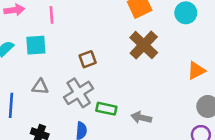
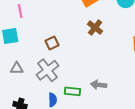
brown cross: (144, 45) -> (95, 28), size x0.7
green rectangle: (106, 109) -> (72, 91), moved

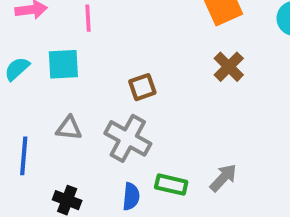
gray cross: (47, 70) -> (128, 138), turned -30
gray arrow: (99, 85) -> (223, 178), turned 119

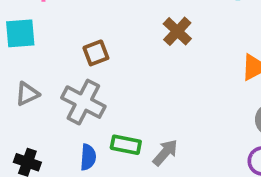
gray triangle: (69, 128) -> (27, 94), turned -30
gray arrow: (223, 178) -> (165, 153), moved

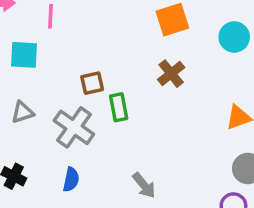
green rectangle: (126, 145) -> (119, 107), moved, turned 60
gray arrow: (165, 153) -> (144, 185), turned 92

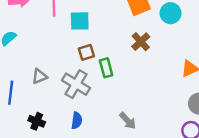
cyan circle: (234, 37) -> (171, 13), moved
cyan square: (24, 55) -> (80, 21), moved

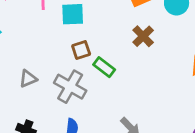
green rectangle: (106, 68) -> (104, 67), turned -36

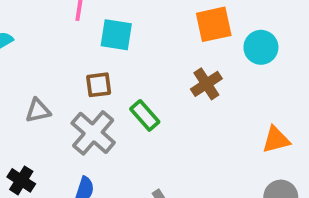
brown square: (81, 50) -> (99, 85), moved

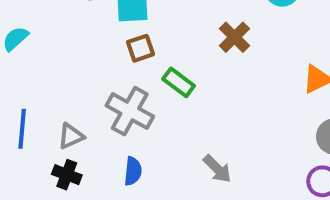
brown square: (99, 85) -> (141, 48), moved
gray triangle: (38, 111) -> (71, 136), moved

